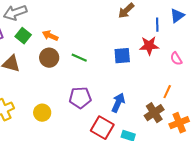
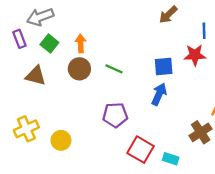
orange arrow: (50, 36) -> (81, 43), turned 63
blue arrow: (118, 103) -> (159, 94), moved
yellow circle: (42, 113) -> (61, 140), moved

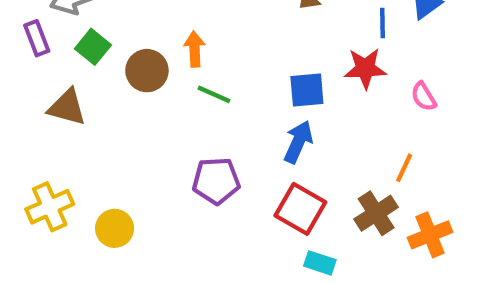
orange arrow: (81, 43) -> (195, 49), moved
brown circle: (79, 69) -> (147, 71), moved
red square: (141, 150) -> (300, 209), moved

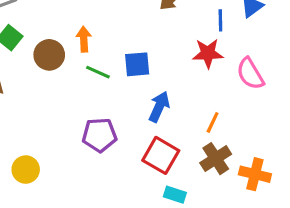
blue square: (307, 90) -> (137, 64), moved
pink semicircle: (424, 97) -> (250, 74), size x1.5
orange line: (404, 168) -> (213, 122), moved
orange cross: (430, 235) -> (255, 174), turned 36

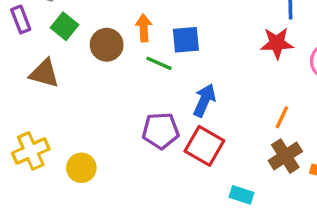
blue square: (137, 64) -> (186, 40), moved
blue arrow: (159, 107) -> (204, 100), moved
red square: (161, 155) -> (204, 146), moved

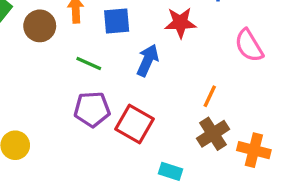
red star: (277, 43) -> (180, 23), moved
green line: (159, 63) -> (89, 63), moved
blue arrow: (204, 100) -> (148, 60), moved

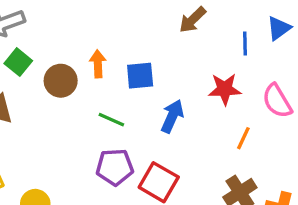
red star: (180, 23) -> (225, 89), moved
orange line: (210, 96) -> (243, 138), moved

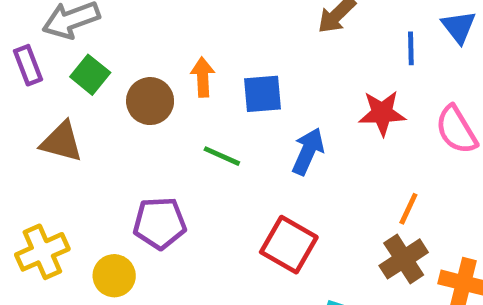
blue triangle: (279, 28) -> (459, 27), turned -32
orange line: (243, 138) -> (408, 209), moved
purple pentagon: (115, 167) -> (160, 223), moved

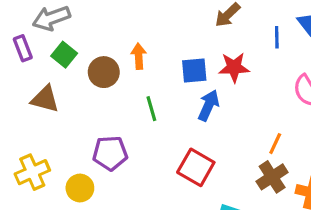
blue square: (263, 94) -> (194, 71), moved
red star: (382, 113) -> (234, 67), moved
green line: (222, 156) -> (151, 109), turned 50

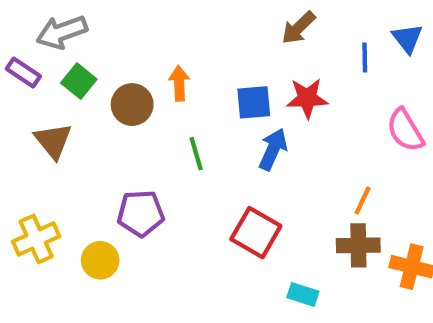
purple rectangle: (23, 48) -> (23, 73), turned -35
brown triangle: (45, 99) -> (53, 141), turned 36
brown cross: (272, 177) -> (358, 245), turned 32

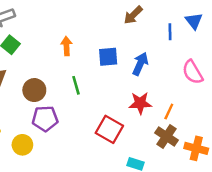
red star: (307, 98) -> (140, 103), moved
brown circle: (132, 105) -> (34, 90), moved
blue arrow: (273, 149) -> (140, 64), moved
brown cross: (358, 245) -> (166, 136), turned 35

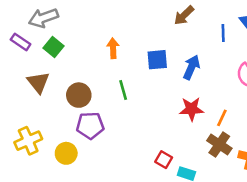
red square: (109, 129) -> (164, 160), moved, size x0.6

